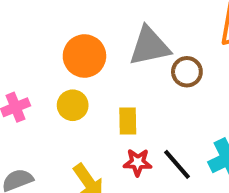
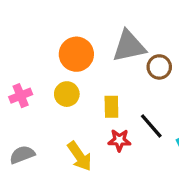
black line: (177, 164) -> (151, 126), moved

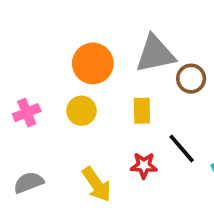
yellow rectangle: (111, 107) -> (142, 111), moved

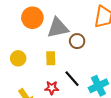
orange circle: (93, 63) -> (32, 18), moved

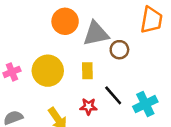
yellow circle: (18, 58) -> (48, 71), size x1.6

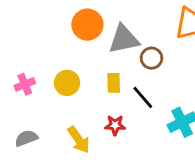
yellow circle: (48, 71) -> (67, 83), size x0.7
black line: (113, 95) -> (143, 97), moved

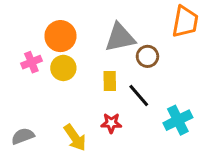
orange circle: (87, 25) -> (60, 36), moved
yellow circle: (67, 83) -> (63, 68), moved
pink cross: (25, 84) -> (31, 62), moved

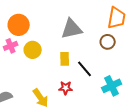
orange circle: (60, 36) -> (19, 25), moved
brown circle: (147, 56) -> (108, 42), moved

